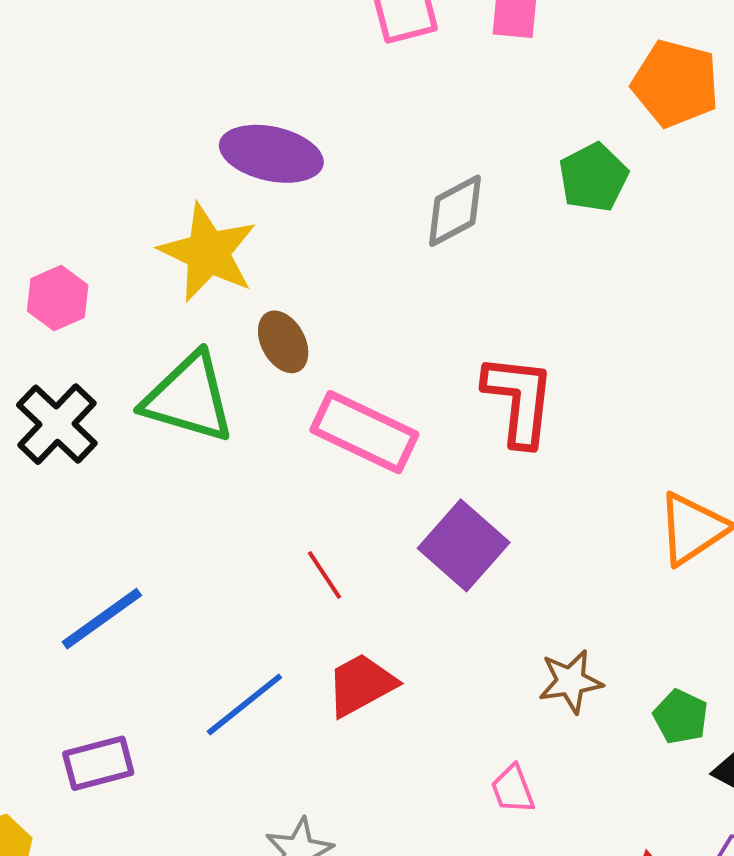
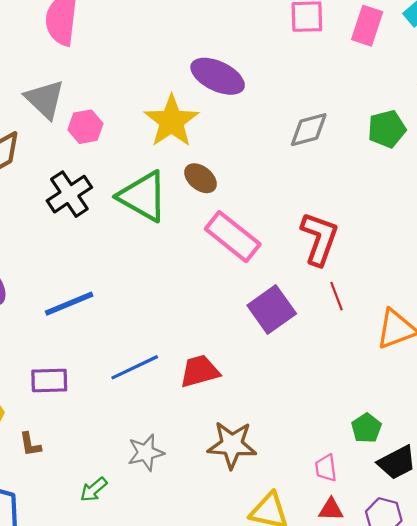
brown ellipse: (283, 342) -> (201, 178), turned -36
red line: (325, 575) -> (336, 296), moved
brown star: (571, 681) -> (232, 445), moved, size x1.4
pink trapezoid: (513, 789) -> (326, 468), moved

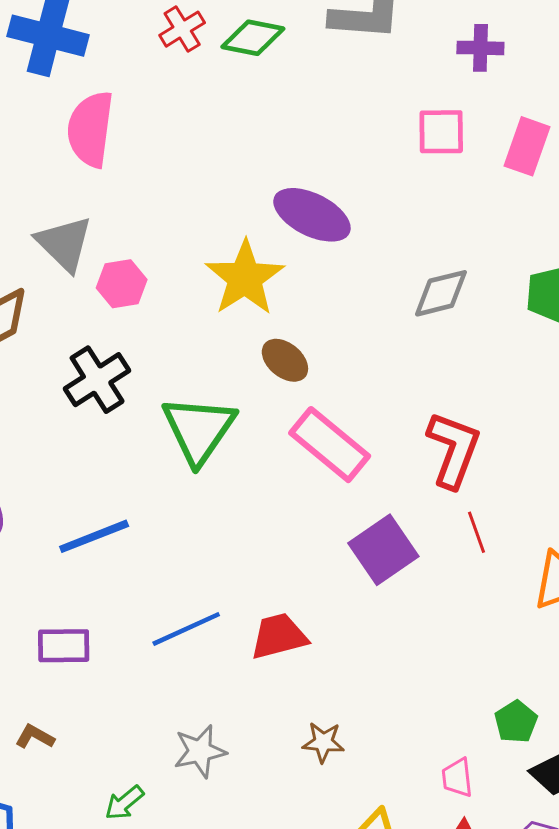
green triangle: (143, 196) -> (199, 430), moved, turned 34
brown L-shape: (30, 444) -> (35, 737), turned 128
brown star: (232, 445) -> (323, 742), size x0.6

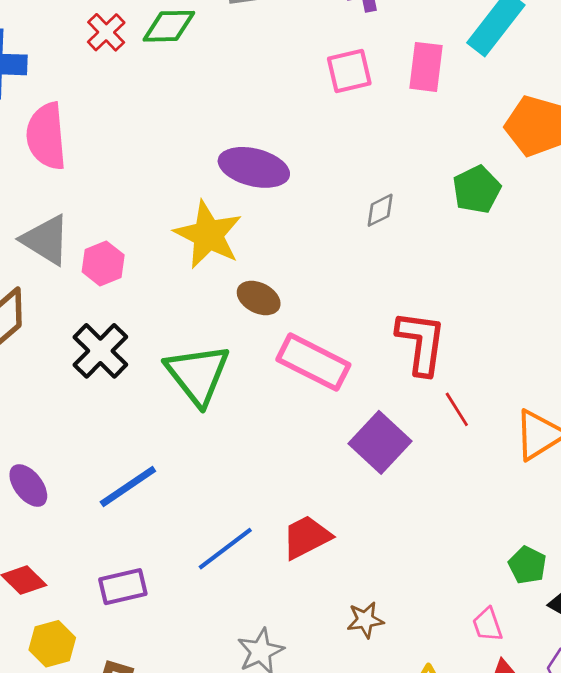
gray diamond: (441, 293) -> (380, 210), size x0.7

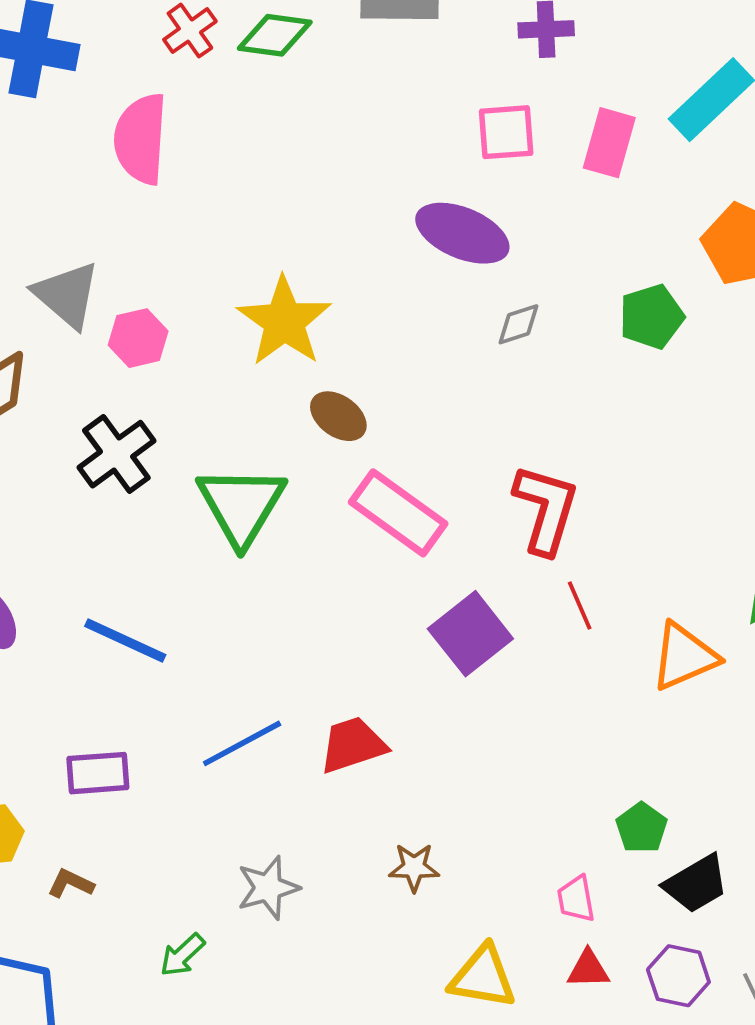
pink semicircle: (46, 136) -> (141, 139), moved
purple ellipse: (254, 167) -> (462, 233), moved
blue line: (128, 487) -> (125, 641), turned 50

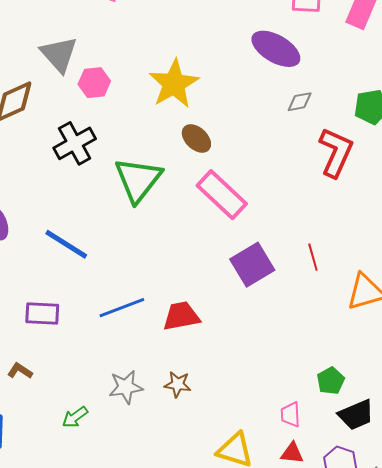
red L-shape: (546, 509) -> (336, 152), moved
brown star: (414, 867) -> (178, 384), moved

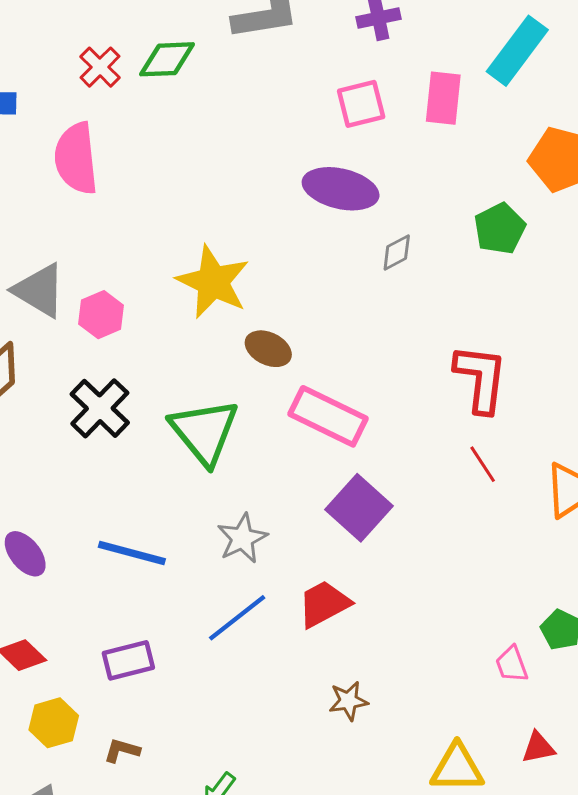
red L-shape: (336, 152) -> (481, 378), moved
purple square: (252, 265) -> (359, 508), moved
gray star: (126, 387) -> (242, 538), moved
pink trapezoid: (290, 414) -> (512, 664), moved

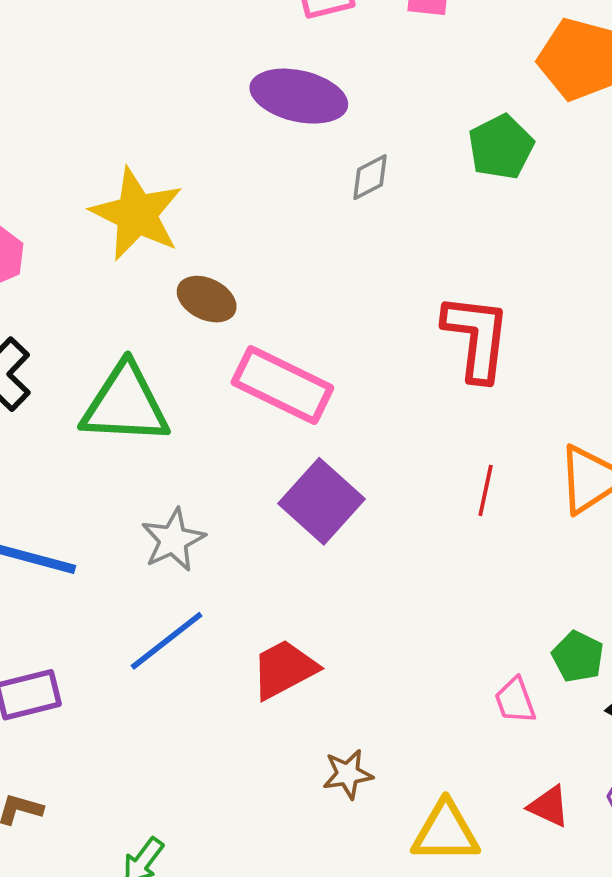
green triangle: (204, 432) -> (125, 404), turned -48
red line: (483, 464) -> (486, 490), moved, turned 45
red trapezoid: (324, 604) -> (284, 669), moved
brown star: (348, 701) -> (348, 774), moved
red triangle: (538, 748) -> (549, 806), turned 36

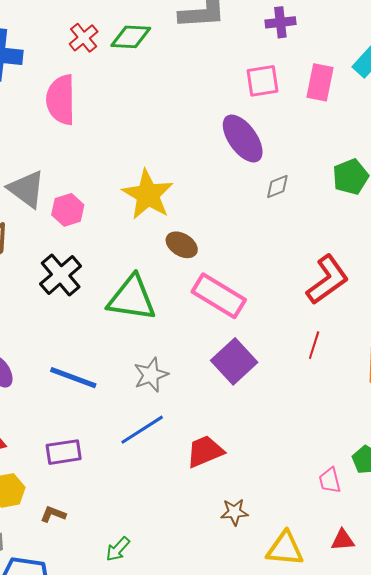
purple ellipse: (299, 96) -> (243, 138), turned 36
red L-shape: (476, 337) -> (327, 280), turned 42
red line: (486, 490) -> (314, 345), moved
red triangle: (549, 806) -> (343, 540), turned -35

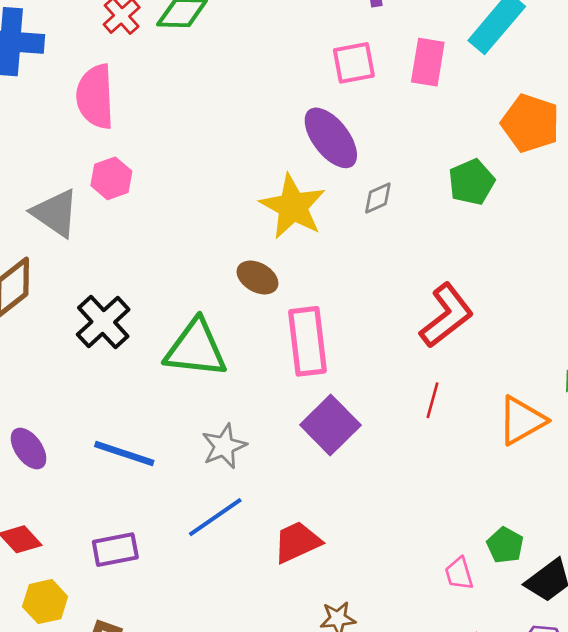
yellow star: (148, 195) -> (293, 207), moved
pink hexagon: (68, 210) -> (111, 178), moved
pink rectangle: (219, 296) -> (308, 341), turned 54

